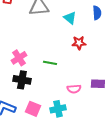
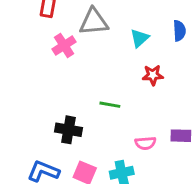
cyan triangle: (70, 18) -> (139, 38), turned 40
pink cross: (19, 58) -> (64, 45), moved

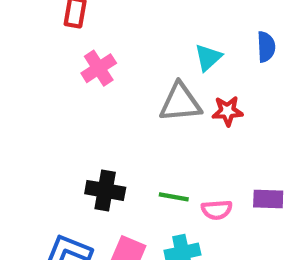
gray triangle: (94, 22) -> (180, 103), moved
green line: (110, 105) -> (174, 197), moved

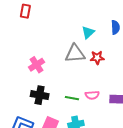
pink cross: (99, 68) -> (37, 65), moved
pink semicircle: (217, 210) -> (92, 95), moved

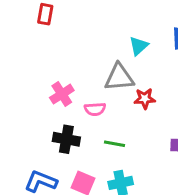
red star: (97, 58) -> (145, 99), moved
pink semicircle: (92, 95) -> (95, 109), moved

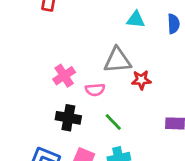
cyan triangle: (139, 46) -> (136, 20), moved, turned 48
green line: (115, 144) -> (113, 122), turned 36

